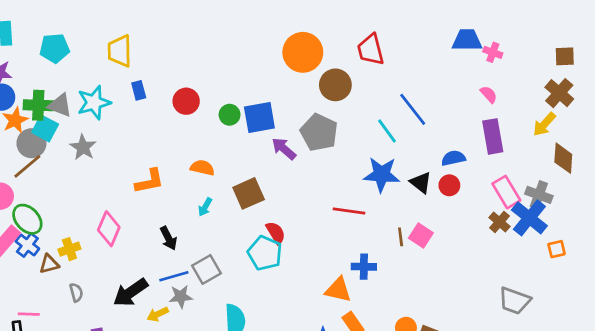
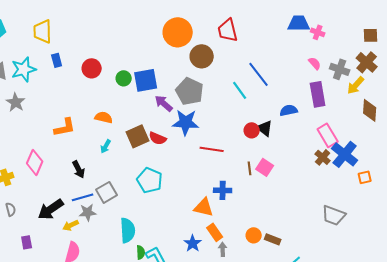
blue star: (382, 174) -> (186, 122), moved
red circle: (449, 185) -> (252, 130), moved
gray cross: (539, 195) -> (340, 69), moved
red semicircle: (276, 233) -> (158, 138), moved, turned 144

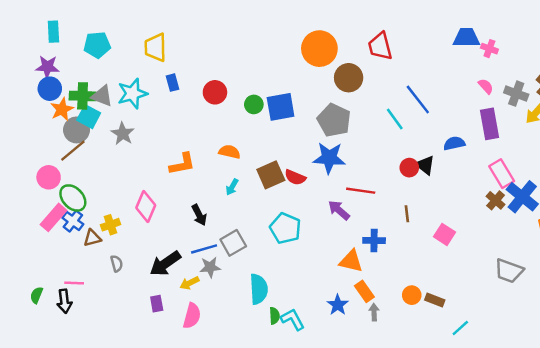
purple arrow: (164, 103) -> (339, 210), moved
pink square: (265, 167) -> (445, 234), moved
purple rectangle: (27, 242) -> (157, 304), moved

